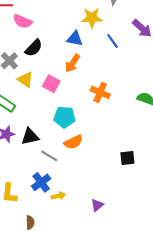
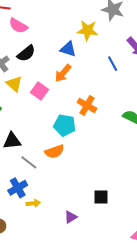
blue line: (113, 41) -> (113, 64), moved
cyan pentagon: (65, 117) -> (65, 125), moved
black square: (127, 158) -> (101, 197), moved

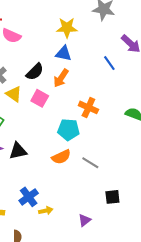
yellow star: (87, 30) -> (67, 28), moved
black semicircle: (26, 53) -> (35, 72), moved
gray line: (29, 162) -> (90, 163), moved

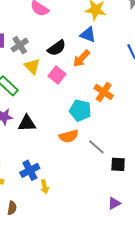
black square: (112, 197) -> (118, 164), moved
yellow arrow: (46, 211) -> (45, 187), turned 80
purple triangle: (85, 220) -> (114, 203), moved

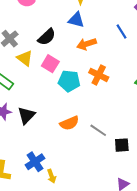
orange arrow: (81, 58) -> (87, 44), moved, turned 36
cyan pentagon: (80, 110) -> (69, 81), moved
black triangle: (27, 123) -> (26, 115), turned -36

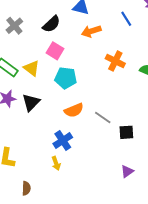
yellow triangle: (25, 58) -> (32, 68), moved
orange cross: (99, 75) -> (115, 61), moved
cyan pentagon: (69, 81) -> (66, 78), moved
blue cross: (35, 162) -> (63, 141), moved

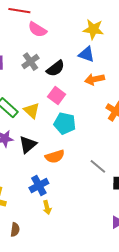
gray cross: (14, 26) -> (30, 62), moved
orange semicircle: (74, 110) -> (55, 156), moved
blue cross: (63, 141) -> (39, 186), moved

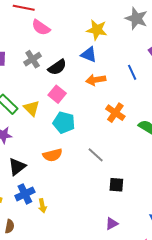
black triangle: (28, 145) -> (17, 167), moved
gray line: (98, 166) -> (96, 155), moved
blue cross: (39, 186) -> (25, 194), moved

